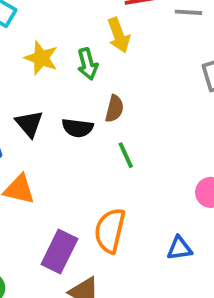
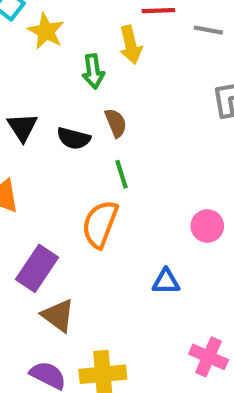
yellow star: (41, 58) -> (46, 31), moved
brown semicircle: (114, 109) -> (116, 123), turned -44
orange semicircle: (110, 231) -> (100, 224), moved

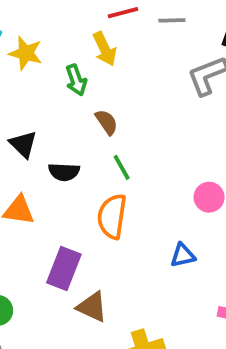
black semicircle: (74, 138) -> (64, 172), moved

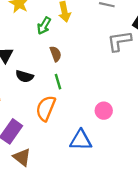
green arrow: (76, 80) -> (44, 26), turned 36
blue triangle: (183, 255) -> (81, 140), size x1.5

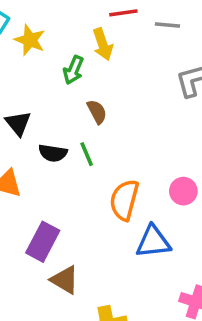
green line: (58, 82) -> (87, 154), moved
orange semicircle: (46, 108) -> (124, 200), moved

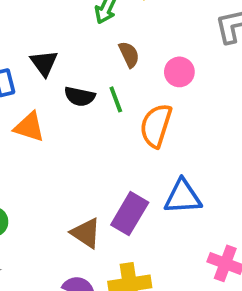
pink circle: (183, 191) -> (179, 72), moved
orange semicircle: (124, 200) -> (156, 126), moved
purple rectangle: (43, 242) -> (130, 214), moved

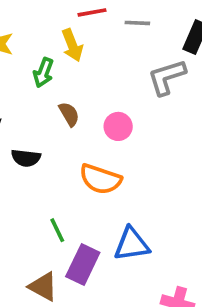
green line: (116, 99) -> (57, 230), moved
orange semicircle: (156, 126) -> (100, 179), turned -84

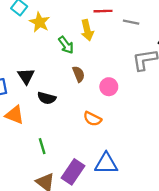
green arrow: (43, 73) -> (66, 45), turned -66
orange semicircle: (100, 179) -> (92, 119), size x0.7
green line: (57, 230) -> (42, 146), moved

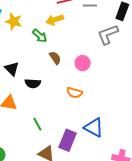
yellow arrow: (87, 30) -> (55, 20), turned 96
blue triangle: (106, 164) -> (94, 127), turned 40

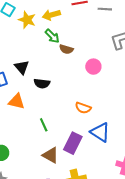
yellow arrow: (55, 20) -> (51, 15), moved
brown semicircle: (55, 58) -> (66, 49), moved, turned 136
orange semicircle: (74, 93) -> (83, 108), moved

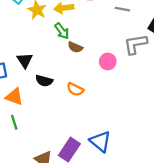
pink circle: (93, 67) -> (108, 62), moved
orange semicircle: (83, 108) -> (75, 89), moved
green line: (44, 125) -> (14, 122), moved

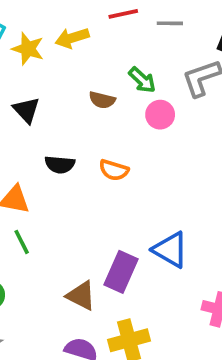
green arrow: (62, 31) -> (142, 80), moved
black triangle: (25, 60) -> (26, 110), moved

